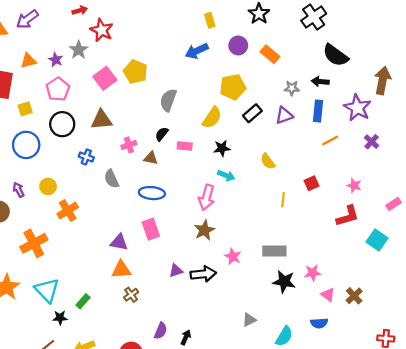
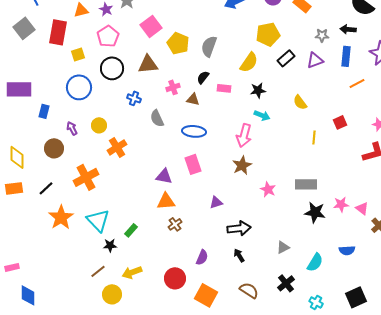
yellow pentagon: (135, 72) -> (178, 43), moved
black arrow: (203, 274) -> (239, 228), moved
pink triangle: (328, 295) -> (362, 208), moved
black arrow: (186, 337) -> (239, 255), moved, turned -56

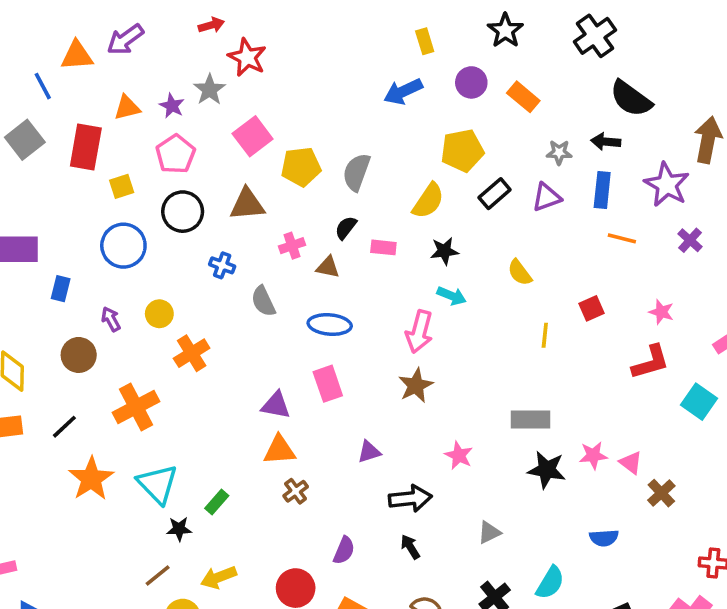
yellow pentagon: (178, 43) -> (301, 167), turned -30
orange line: (357, 83) -> (622, 238), turned 42
pink star: (268, 189) -> (459, 455), moved
cyan semicircle: (315, 262) -> (550, 583), moved

